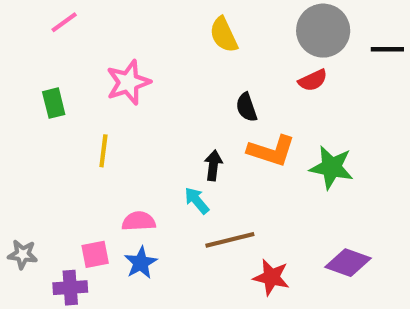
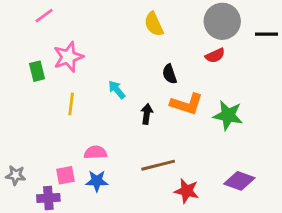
pink star: (128, 82) -> (68, 57), moved
cyan arrow: (197, 201) -> (117, 90), moved
blue star: (141, 263) -> (97, 181), turned 30

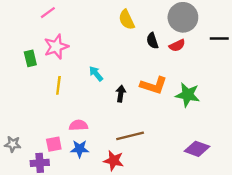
pink line: (44, 16) -> (48, 13), moved
black line: (266, 34) -> (219, 38), moved
black semicircle: (170, 74) -> (152, 41), moved
red star: (187, 191) -> (114, 161), moved

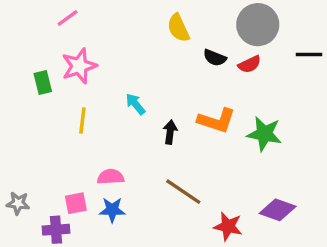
black semicircle: (152, 41) -> (215, 58), turned -49
brown line: (130, 136) -> (183, 192), turned 48
red star: (114, 161) -> (228, 226), moved

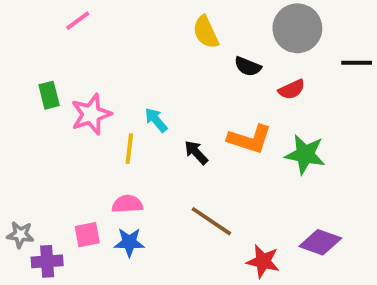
red semicircle: (249, 64) -> (292, 89), moved
pink star: (79, 66) -> (91, 114), moved
yellow line: (82, 121) -> (129, 149), moved
black arrow: (170, 132) -> (196, 152), turned -50
purple cross: (56, 230) -> (47, 261), moved

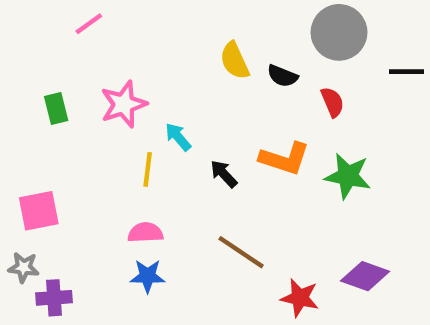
yellow semicircle: (206, 32) -> (235, 61), moved
red semicircle: (292, 89) -> (332, 102), turned -88
pink star: (91, 114) -> (124, 104), moved
pink square: (87, 235) -> (39, 211), moved, size x1.4

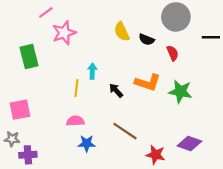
pink star: (124, 104) -> (64, 33), moved
green rectangle: (56, 109) -> (29, 56), size x1.5
cyan arrow: (178, 137) -> (92, 71), turned 42
blue star: (148, 276) -> (87, 143), moved

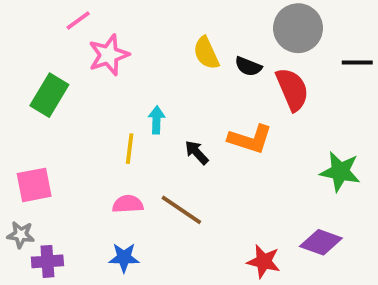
red semicircle: (173, 53) -> (292, 89), size x1.6
green rectangle: (29, 56) -> (49, 95), turned 45
green star: (180, 92) -> (340, 172), moved
brown line: (125, 131) -> (181, 210), moved
blue star: (87, 143) -> (124, 258), moved

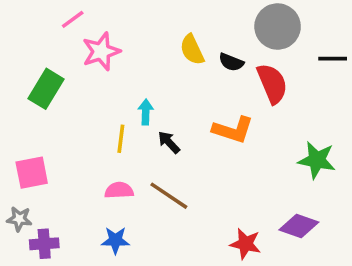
black arrow: (197, 152) -> (169, 142), moved

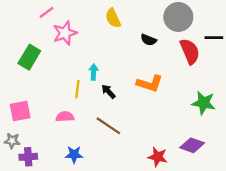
yellow semicircle: (192, 50) -> (113, 18), moved
red semicircle: (272, 84) -> (190, 51), moved
pink semicircle: (119, 190) -> (65, 117), moved

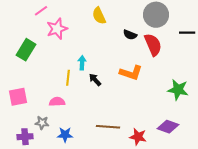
red semicircle: (190, 51) -> (153, 45), moved
brown line: (108, 126) -> (108, 127), moved, turned -30
gray star: (12, 141) -> (42, 123), moved

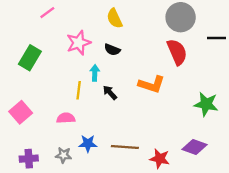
pink star: (57, 29) -> (79, 43), moved
black semicircle: (130, 35) -> (112, 50), moved
pink square: (18, 97) -> (21, 112), turned -30
gray star: (42, 123) -> (64, 155), moved
blue star: (65, 135) -> (88, 144), moved

